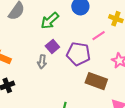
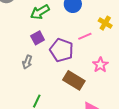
gray arrow: (42, 62) -> (27, 62), moved

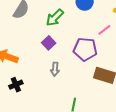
purple square: (38, 38) -> (49, 43), moved

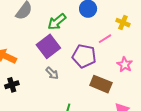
purple square: (49, 43) -> (48, 46), size x1.6
gray arrow: (55, 69) -> (52, 73), turned -56

